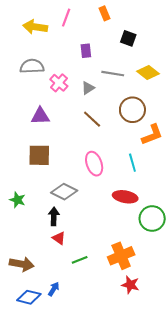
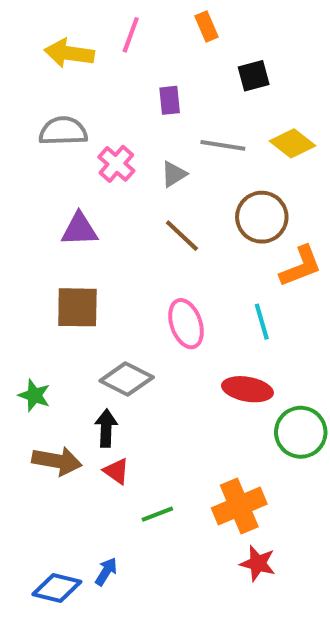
black square: (128, 38) -> (254, 76), turned -35
brown arrow: (22, 264) -> (57, 461), moved

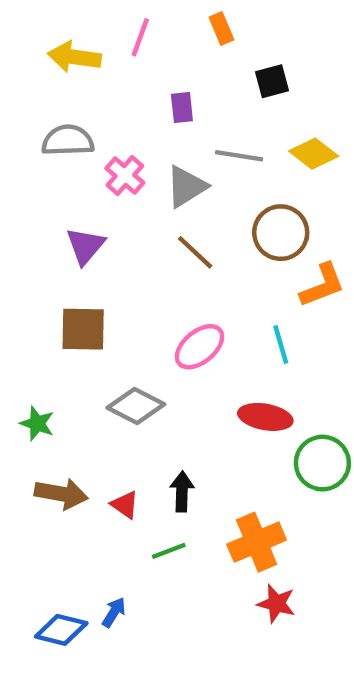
gray triangle: (174, 174) -> (186, 187), size x1.5
purple triangle: (79, 229) -> (85, 246), turned -48
pink ellipse: (186, 324) -> (199, 347), turned 69
black arrow: (106, 428) -> (182, 492), moved

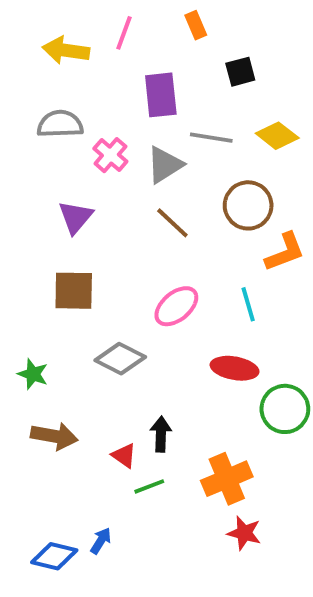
purple rectangle: (182, 107) -> (161, 95), size x1.6
red triangle: (125, 505) -> (124, 455), moved

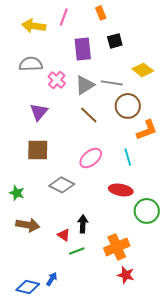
black square: (240, 72) -> (115, 41), moved
gray line: (211, 138) -> (112, 83), moved

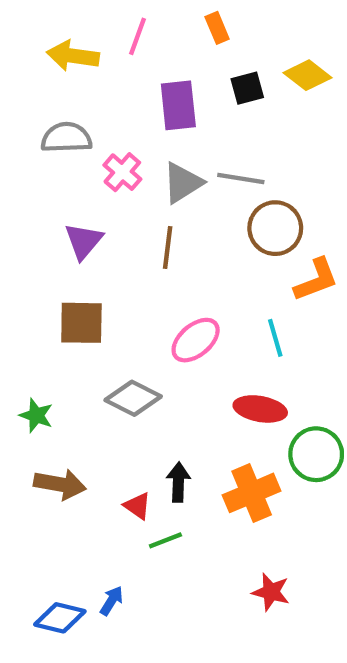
yellow diamond: (143, 70) -> (308, 75), moved
brown line: (89, 115) -> (168, 247), moved, turned 54
orange cross: (117, 247) -> (252, 493), moved

